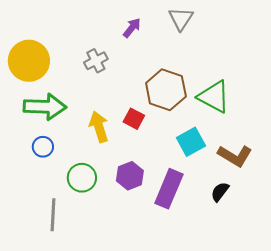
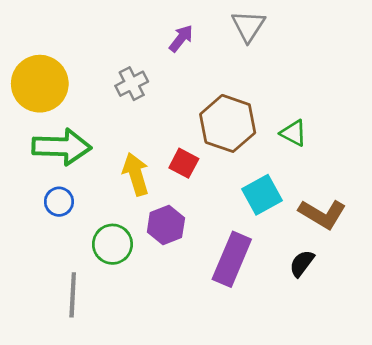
green triangle: (214, 97) -> (294, 133), size x0.6
purple hexagon: (130, 176) -> (166, 225), moved

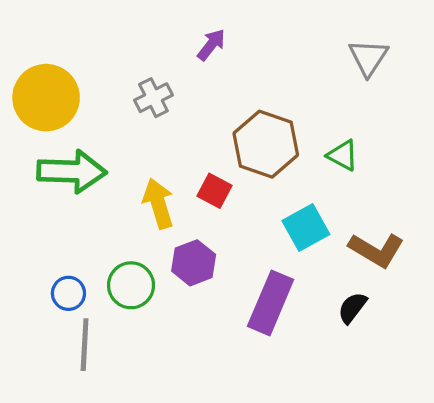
gray triangle: (248, 26) -> (368, 58), moved
blue circle: (59, 202) -> (68, 293), moved

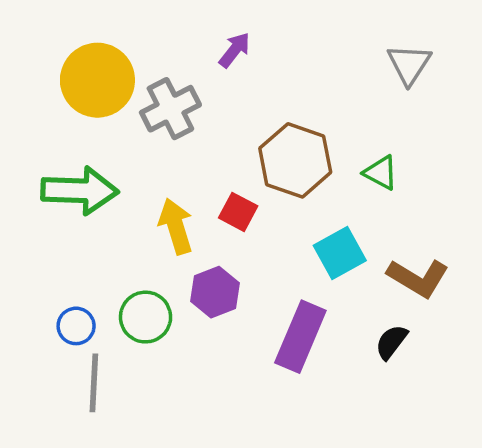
yellow circle: (46, 98) -> (97, 80), moved
gray cross: (153, 98) -> (170, 109), size x1.4

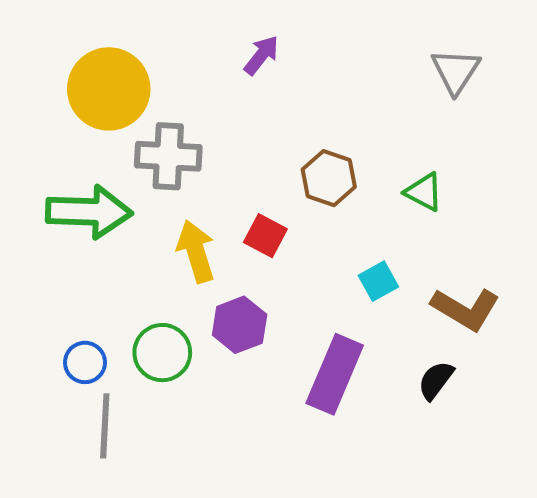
gray cross: (170, 109) -> (168, 156), moved, turned 30
brown hexagon: (295, 160) -> (329, 178), size x0.7
cyan square: (340, 253) -> (378, 281), size x0.7

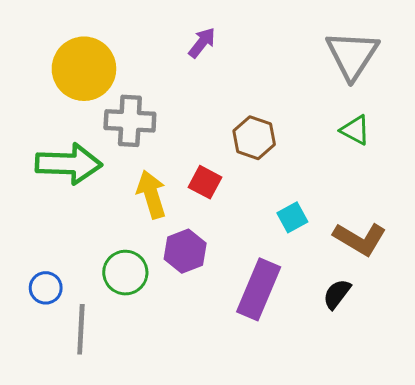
gray triangle: (456, 71) -> (352, 55), size x1.4
green triangle: (424, 192) -> (355, 130), moved
blue circle: (85, 362) -> (46, 288), moved

